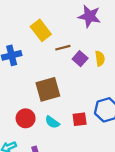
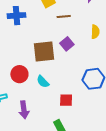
purple square: (80, 59) -> (67, 44), moved
red square: (80, 119) -> (66, 100), moved

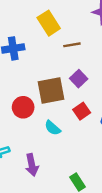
red circle: (19, 74) -> (23, 107), moved
red square: (66, 100) -> (82, 111), moved, turned -32

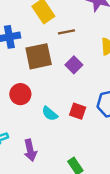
brown square: (51, 90) -> (39, 56), moved
red square: (82, 111) -> (78, 111), moved, turned -35

